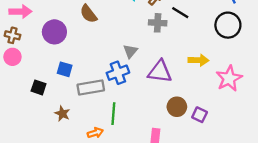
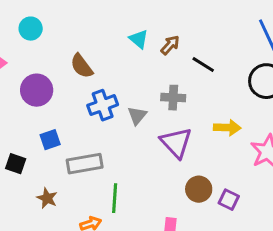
gray cross: (158, 23) -> (173, 98), moved
blue square: (65, 69) -> (50, 140), turned -35
purple triangle: (160, 72) -> (176, 143), turned 40
blue cross: (118, 73) -> (103, 105), moved

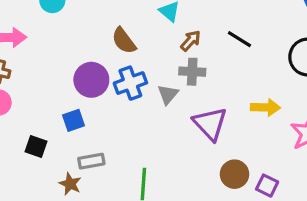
brown arrow: (170, 45) -> (191, 41), moved
brown semicircle: (82, 66) -> (124, 41), moved
purple circle: (37, 90) -> (91, 80), moved
gray cross: (173, 98) -> (192, 72), moved
gray rectangle: (85, 164) -> (91, 161), moved, size x0.7

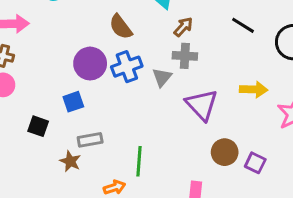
black line: (239, 39) -> (243, 25), moved

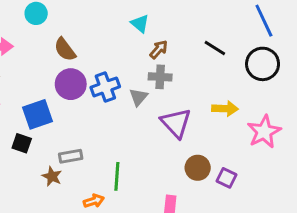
brown semicircle: (121, 27) -> (65, 49), moved
blue square: (73, 102) -> (38, 114), moved, size x1.5

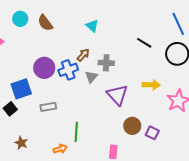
brown semicircle: (65, 49) -> (45, 23), moved
brown arrow: (159, 49) -> (83, 55), moved
black square: (22, 143) -> (10, 109), turned 32
gray rectangle: (71, 156) -> (48, 107), moved
brown star: (52, 176) -> (21, 143), moved

